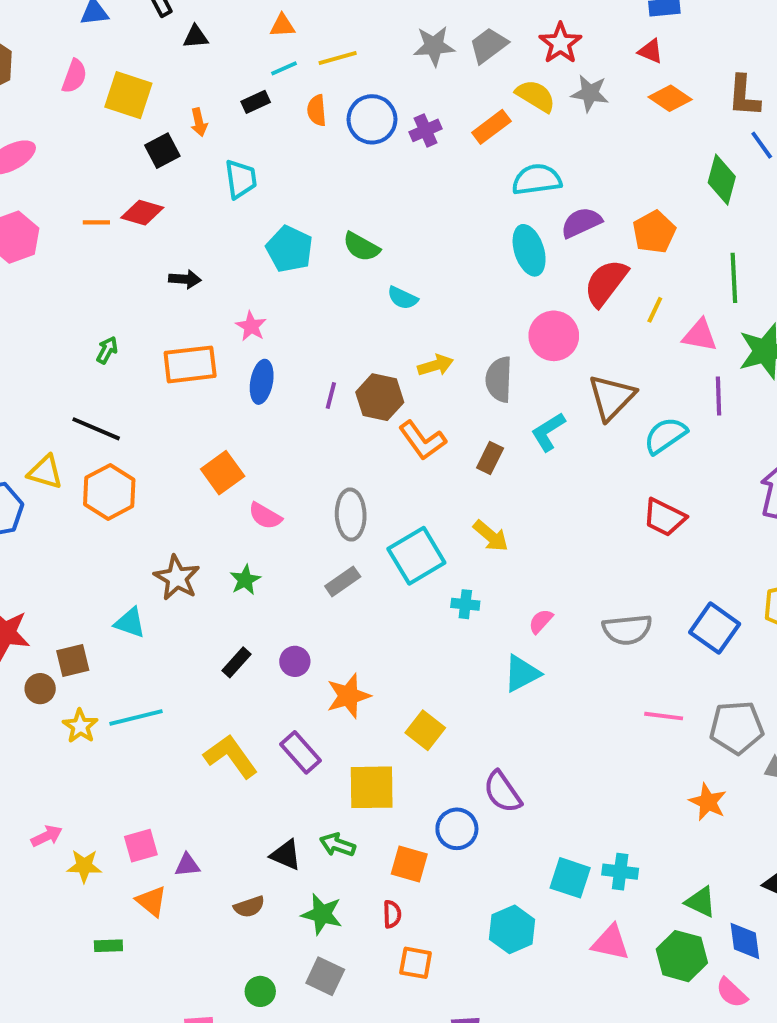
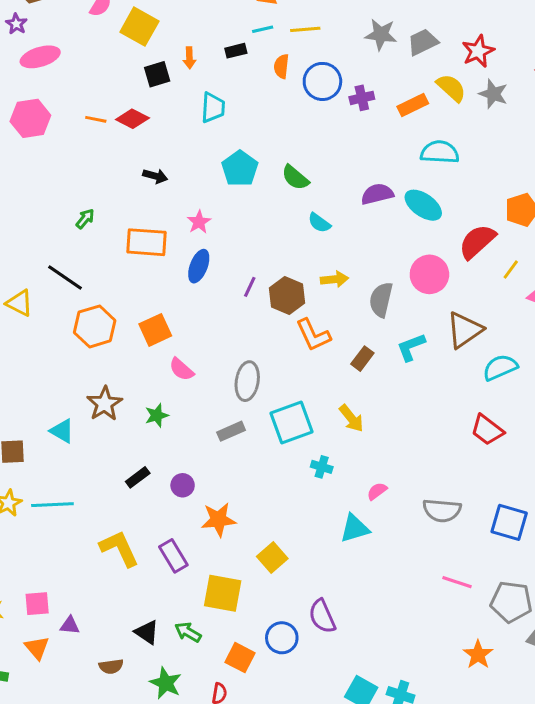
purple semicircle: (581, 223) -> (377, 194), moved
cyan ellipse: (529, 250) -> (423, 205), turned -48
orange hexagon: (109, 492) -> (95, 326), moved
blue square: (715, 628) -> (509, 522), turned -30

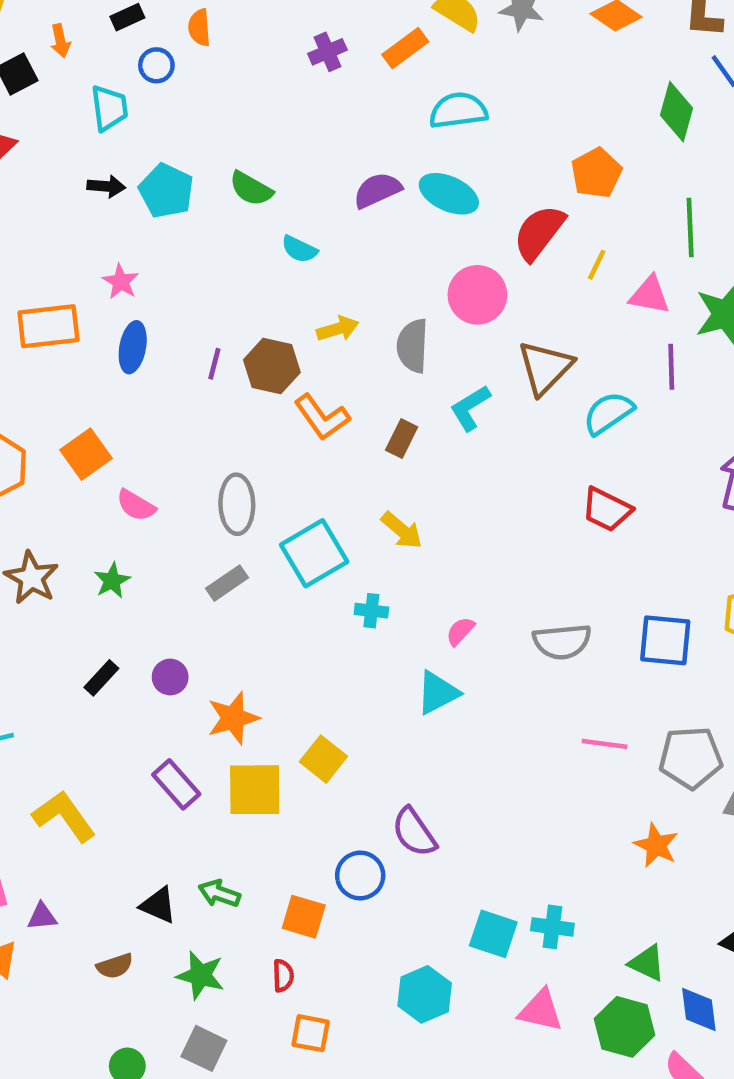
blue circle: (322, 81) -> (156, 65), moved, size x0.6
black arrow: (155, 176) -> (106, 186), moved
yellow L-shape: (119, 549) -> (64, 816), moved
yellow square: (223, 593) -> (255, 790), moved

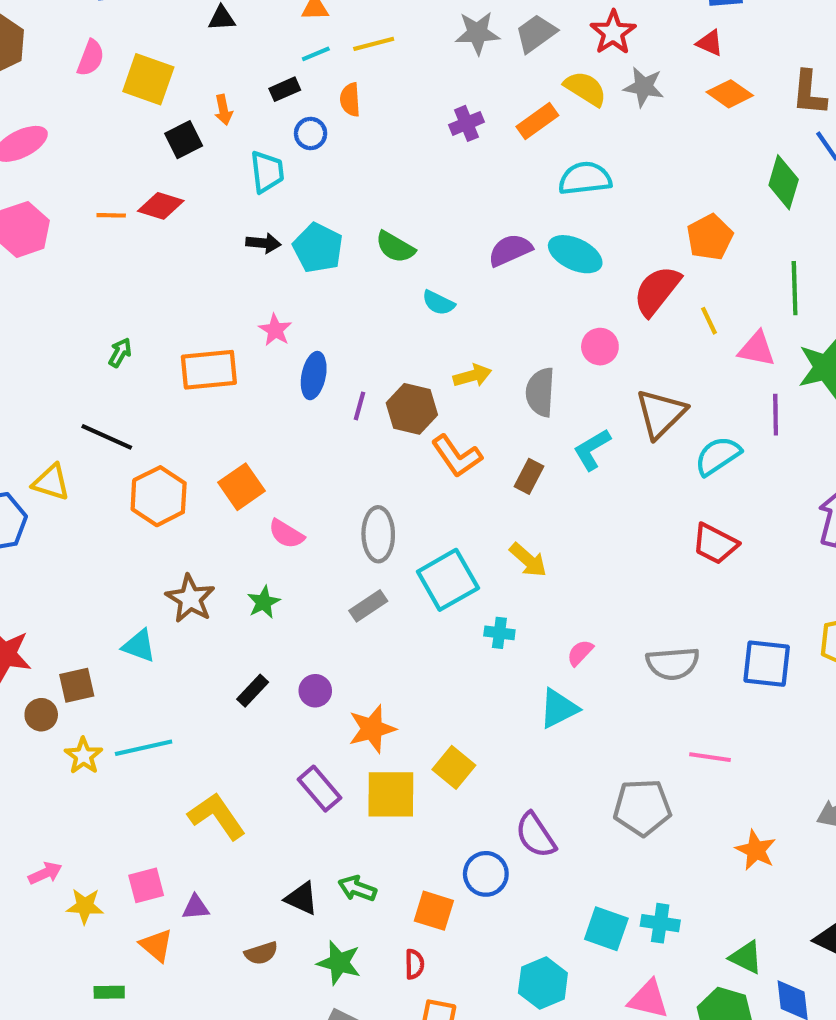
yellow line: (597, 265) -> (709, 321), turned -52
pink circle: (477, 295) -> (600, 347), size x0.7
blue ellipse: (133, 347) -> (314, 376), moved
gray pentagon: (691, 758) -> (642, 807), moved

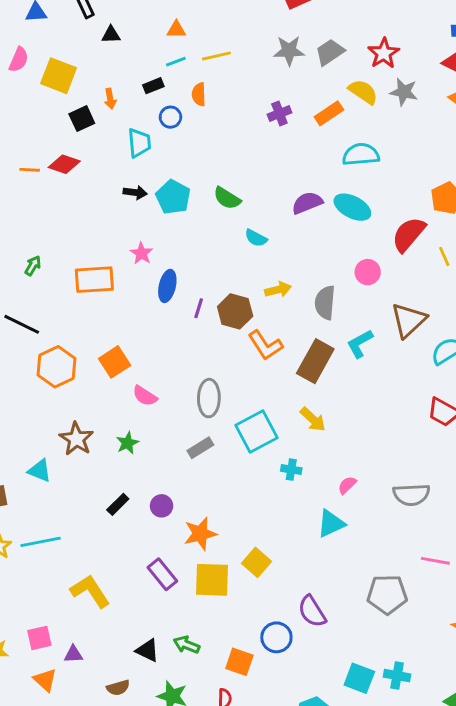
brown rectangle: (529, 476) -> (315, 361), size x1.8

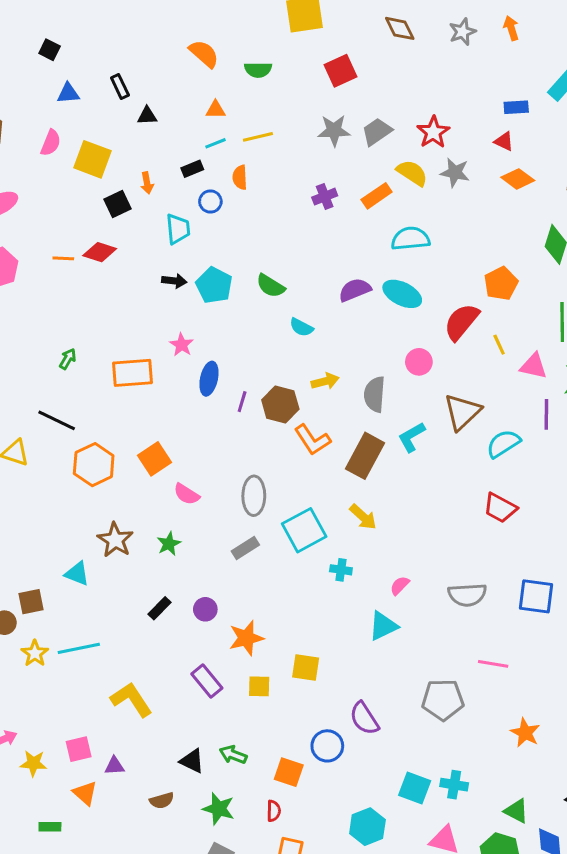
yellow square: (257, 562) -> (306, 668), turned -32
yellow square: (212, 580) -> (259, 686), size x0.6

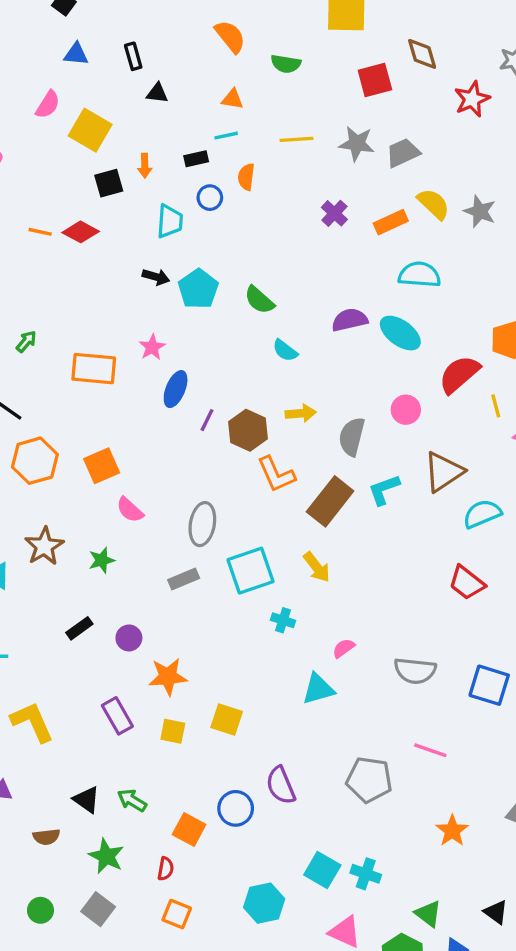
brown diamond: (400, 28) -> (422, 54), moved
red star: (433, 132) -> (472, 99), moved
yellow line: (258, 137) -> (297, 139), moved
purple cross: (325, 197) -> (334, 213), turned -35

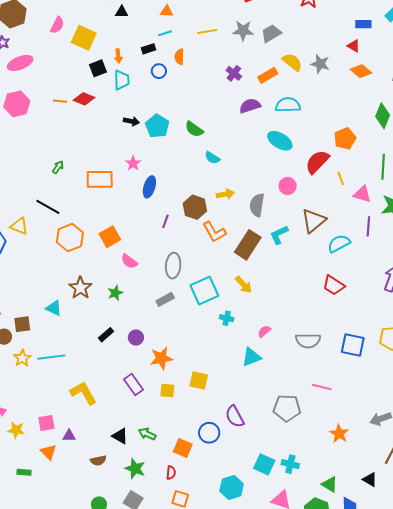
cyan trapezoid: (170, 221) -> (122, 80), moved
purple semicircle: (350, 320) -> (250, 106), moved
purple line: (207, 420) -> (165, 221), moved

